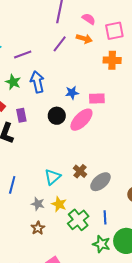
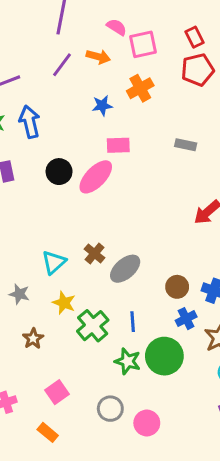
pink semicircle: (89, 19) -> (117, 27), moved
orange cross: (112, 60) -> (140, 88), turned -30
blue star: (72, 93) -> (102, 106), moved
gray star: (38, 204) -> (19, 294), moved

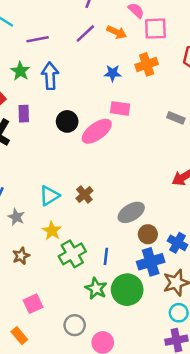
gray ellipse: (125, 269) -> (131, 212), moved
blue cross: (186, 319) -> (151, 262), size x1.5

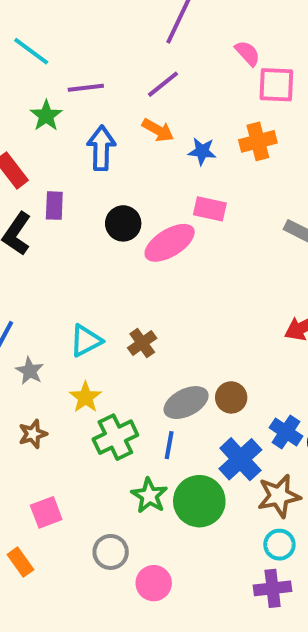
orange arrow: (117, 32) -> (158, 130), moved
green star: (20, 71) -> (46, 116), moved
gray ellipse: (131, 212) -> (186, 403), moved
brown circle: (148, 234) -> (231, 397), moved
blue cross: (151, 262) -> (240, 459), turned -30

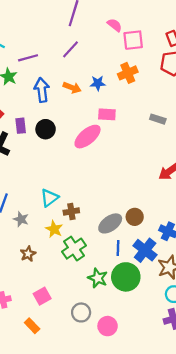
orange arrow: (158, 130) -> (72, 88), moved
black circle: (123, 223) -> (46, 129), moved
brown cross: (142, 343) -> (71, 212), moved, turned 35
blue line: (169, 445) -> (118, 248), moved

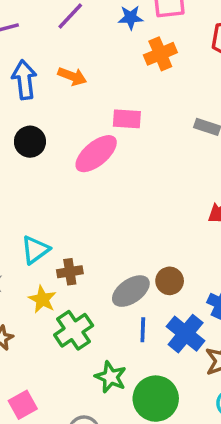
blue star: (98, 83) -> (131, 18), moved
green circle: (126, 277) -> (156, 399), moved

